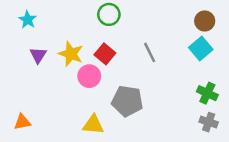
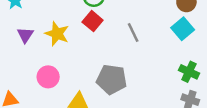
red square: (105, 54) -> (93, 21), moved
pink circle: (89, 76) -> (48, 77), moved

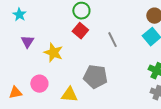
yellow star: (57, 34) -> (53, 53), moved
pink circle: (48, 77) -> (39, 84), moved

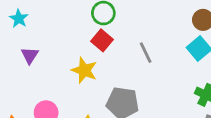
yellow star: (53, 53) -> (84, 70), moved

